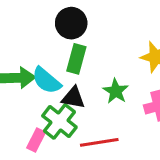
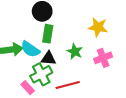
green cross: (59, 121) -> (41, 74), turned 30
pink rectangle: (36, 140) -> (28, 88), turned -64

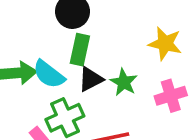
black triangle: (48, 58) -> (91, 79), moved, turned -35

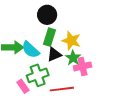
yellow star: (165, 44) -> (71, 41), moved
pink cross: (171, 96) -> (82, 66), moved

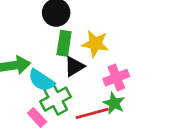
cyan semicircle: (31, 50) -> (41, 80), moved
green star: (73, 58) -> (114, 103), moved

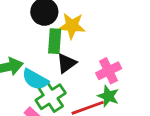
yellow star: (95, 44) -> (72, 26), moved

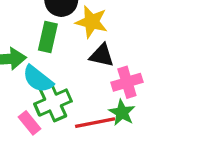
green rectangle: (55, 41) -> (48, 37), moved
black triangle: (67, 63) -> (102, 55), moved, turned 40

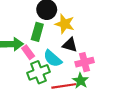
cyan semicircle: (38, 79) -> (53, 59), moved
pink rectangle: (30, 123) -> (28, 52), moved

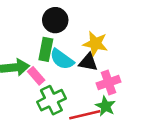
yellow star: (65, 24) -> (95, 44), moved
cyan semicircle: (53, 59) -> (62, 59), moved

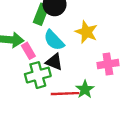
green rectangle: (46, 49) -> (41, 14), moved
black triangle: (88, 62) -> (54, 62), moved
pink cross: (109, 82) -> (108, 64), moved

